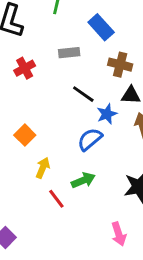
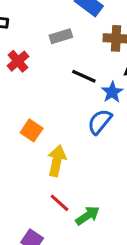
yellow arrow: (43, 168) -> (57, 161), size x1.4
green arrow: (83, 180) -> (88, 216), moved
red line: (56, 199) -> (60, 203), moved

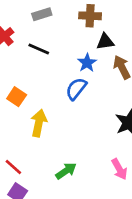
black line: (84, 76) -> (39, 49), moved
red line: (60, 203) -> (13, 167), moved

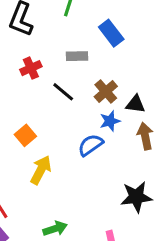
brown cross: (90, 16) -> (106, 91), moved, turned 30

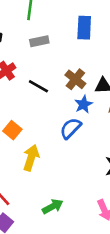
blue rectangle: (111, 33) -> (84, 28), moved, turned 50
gray rectangle: (77, 56) -> (39, 41), moved

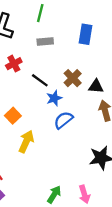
blue star: (84, 104) -> (54, 98), moved
green arrow: (53, 206) -> (54, 194), moved, turned -36

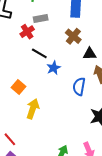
red cross: (14, 64) -> (27, 32), moved
brown cross: (73, 78) -> (73, 36), moved
blue semicircle: (63, 120) -> (79, 87), moved, turned -36

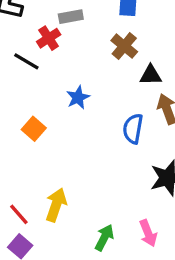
black line: (39, 53) -> (26, 61), moved
blue star: (54, 68) -> (78, 97), moved
yellow arrow: (33, 109) -> (56, 205), moved

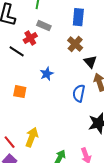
gray rectangle: (71, 17) -> (44, 26), turned 32
black triangle: (151, 75) -> (90, 62), turned 48
orange square: (34, 129) -> (20, 92), turned -32

